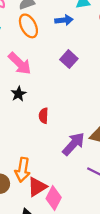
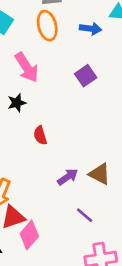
red semicircle: (44, 116) -> (40, 135), turned -32
purple arrow: (73, 144) -> (68, 177), size x0.7

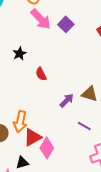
pink arrow: (27, 67) -> (41, 19), moved

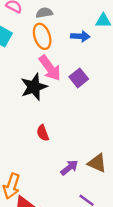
black star: (20, 54) -> (34, 87), moved, size x1.6

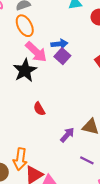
blue arrow: (80, 36) -> (59, 44), moved

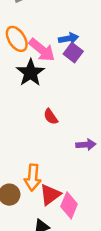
orange ellipse: (25, 26) -> (17, 39), moved
purple arrow: (67, 135) -> (86, 145), turned 49

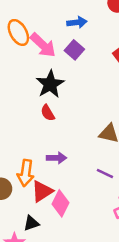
blue arrow: (69, 38) -> (77, 22), moved
black star: (30, 73) -> (50, 84), moved
purple arrow: (86, 145) -> (57, 158), moved

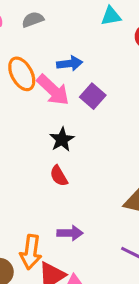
blue arrow: (77, 22) -> (70, 64), moved
black star: (50, 84) -> (62, 140), size x0.7

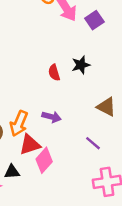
black star: (62, 140) -> (81, 65), moved

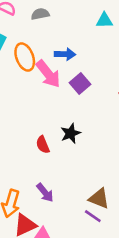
brown triangle: (106, 107) -> (99, 198), moved
purple arrow: (51, 117) -> (45, 193), turned 42

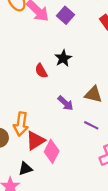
purple arrow: (45, 193) -> (65, 103), moved
brown triangle: (99, 198) -> (93, 94), moved

